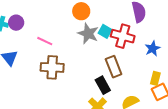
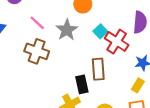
gray star: (88, 34) -> (67, 30), moved
yellow rectangle: (155, 78) -> (138, 85), moved

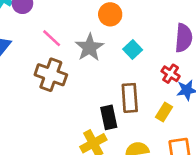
red cross: (117, 42) -> (171, 74), moved, size x0.6
yellow rectangle: (138, 85) -> (164, 112), moved

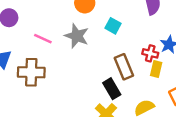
red cross: (171, 74) -> (150, 53), moved
brown cross: (51, 75) -> (31, 72), moved

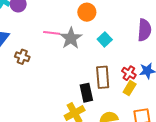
pink line: (43, 39) -> (52, 33), moved, turned -35
brown cross: (31, 72) -> (22, 57), size x0.6

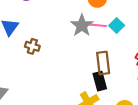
pink line: (52, 33) -> (98, 25), moved
brown rectangle: (103, 77) -> (103, 63), moved

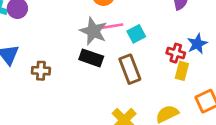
cyan square: (117, 26) -> (136, 34), moved, turned 32
black rectangle: (100, 81) -> (91, 58), moved, turned -42

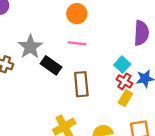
gray star: (93, 31) -> (30, 47), moved
cyan square: (136, 34) -> (122, 64), moved, turned -35

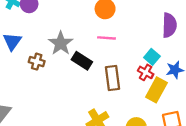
red cross: (124, 81) -> (146, 72), moved
yellow rectangle: (125, 98) -> (156, 90), size x1.5

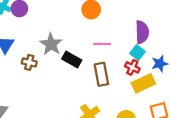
purple semicircle: (169, 25) -> (142, 32), moved
pink line: (107, 38) -> (102, 44), moved
yellow rectangle: (156, 90) -> (143, 83), turned 40

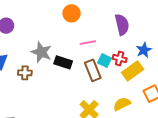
cyan square: (138, 53) -> (105, 61), moved

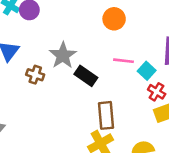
cyan square: (105, 61) -> (147, 71), moved
brown rectangle: (93, 70) -> (106, 115), moved

